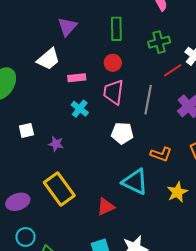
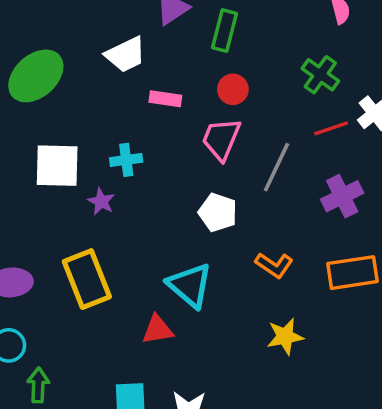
green rectangle: (116, 29) -> (224, 31), moved
green cross: (159, 42) -> (320, 75), turned 35
cyan cross: (80, 109) -> (126, 160), moved, turned 30
white square: (26, 130) -> (57, 166), size x1.8
cyan triangle: (135, 182) -> (190, 285), moved

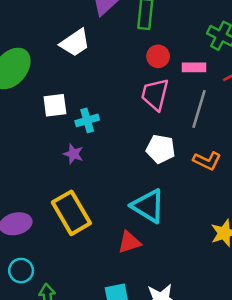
pink rectangle: (165, 99) -> (194, 67), moved
white square: (57, 166) -> (55, 105), moved, size x0.7
orange L-shape: (274, 265) -> (207, 161), moved

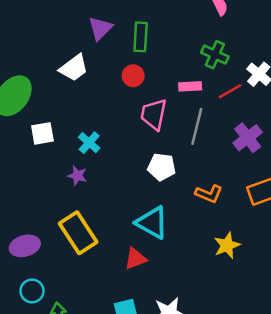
red circle: (158, 56) -> (133, 76), moved
white square: (55, 105) -> (42, 133), moved
cyan cross: (87, 120) -> (89, 143), turned -30
orange L-shape: (207, 161) -> (209, 194), moved

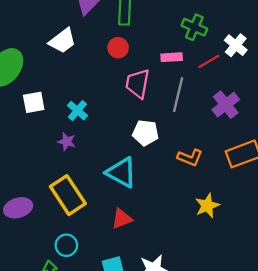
cyan triangle: (152, 223) -> (121, 172), moved
cyan circle: (32, 291) -> (66, 245), moved

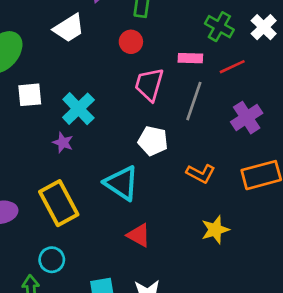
white cross: (236, 45) -> (264, 27), moved
cyan cross: (77, 111) -> (78, 109), size x1.4
red triangle: (122, 219) -> (139, 235), moved, turned 45

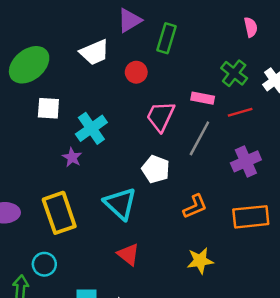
red circle: (131, 42) -> (136, 72), moved
orange L-shape: (201, 174) -> (195, 206), turned -60

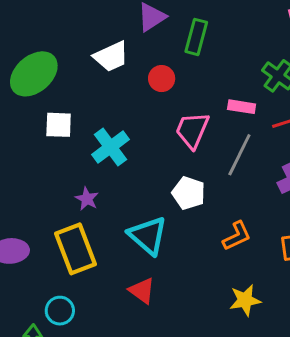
purple star: (72, 157) -> (87, 199), moved
red triangle: (128, 254) -> (142, 291), moved

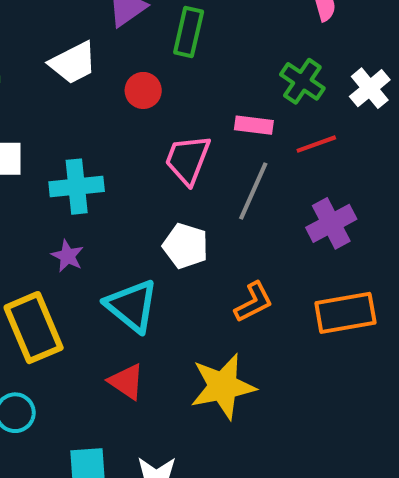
cyan cross: (111, 147) -> (77, 187), turned 33
purple star: (87, 199) -> (67, 256), moved
yellow star: (245, 300) -> (223, 386), moved, size x1.5

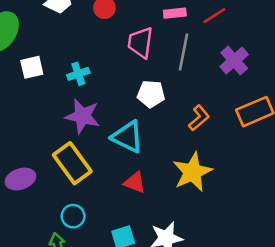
cyan cross: (77, 187) -> (78, 74), size x0.7
purple star: (67, 256) -> (82, 116), size x1.8

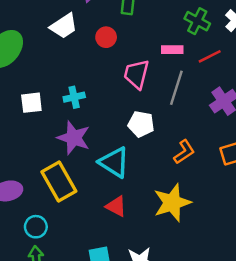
white square: (32, 67) -> (31, 103), moved
cyan circle: (73, 216) -> (36, 227), moved

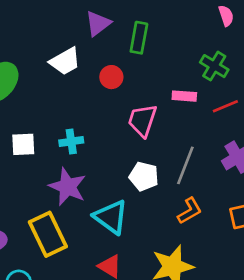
gray line: (176, 88) -> (185, 165), moved

